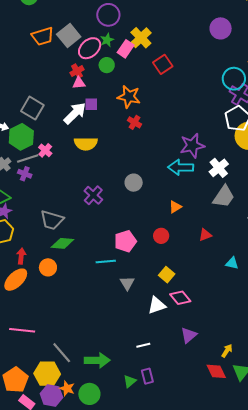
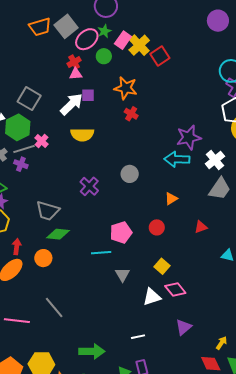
yellow cross: (141, 38) -> (139, 45), moved
gray line: (62, 353) -> (54, 308), moved

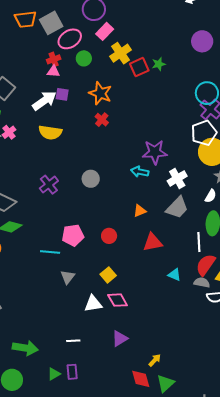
green star: (104, 31) -> (159, 64), moved
pink rectangle: (123, 40) -> (105, 31), moved
cyan arrow: (177, 159) -> (140, 172), size x0.7
orange triangle: (171, 199) -> (140, 211), moved
red triangle: (201, 227) -> (153, 242), size x1.5

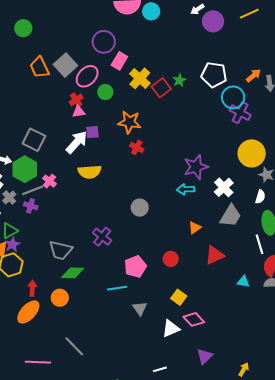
orange trapezoid: (25, 19) -> (40, 67), turned 85
purple circle: (202, 41) -> (213, 21), moved
white pentagon: (204, 133) -> (214, 75), moved, turned -30
purple cross: (49, 185) -> (102, 237), moved

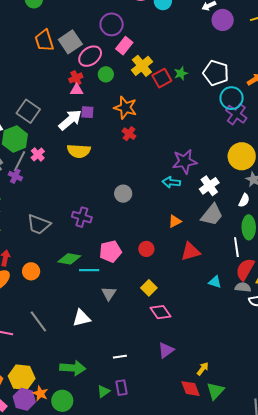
gray line: (33, 190) -> (20, 161), turned -50
purple cross: (102, 237) -> (82, 217), turned -30
green diamond: (73, 273) -> (69, 259), moved
white triangle: (171, 329) -> (81, 318), moved

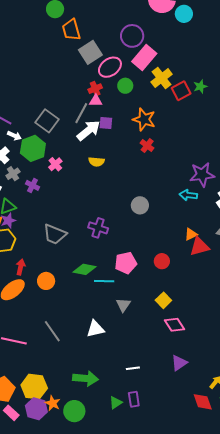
orange trapezoid: (44, 40) -> (71, 30), moved
pink rectangle: (124, 46) -> (144, 57), size x1.4
yellow semicircle: (79, 151) -> (96, 162), size x0.7
gray line: (20, 161) -> (81, 113), moved
red triangle: (190, 252) -> (199, 247), moved

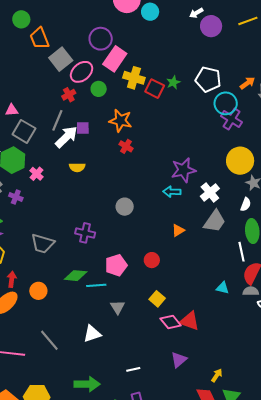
yellow cross: (162, 78) -> (134, 78), turned -30
red square: (181, 91) -> (155, 89), turned -30
pink triangle: (96, 101) -> (12, 110), moved
red triangle: (199, 247) -> (189, 321), moved, turned 40

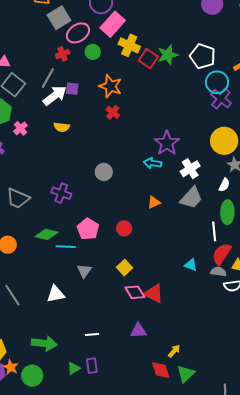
green star: (173, 82) -> (168, 55), size x1.5
purple star: (184, 170) -> (167, 143), turned -30
pink pentagon: (116, 265) -> (88, 229), turned -30
purple triangle: (179, 360) -> (138, 331), turned 30

